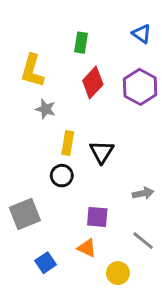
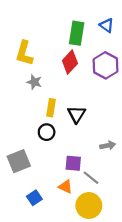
green rectangle: (81, 43) -> (77, 33), moved, size x1.5
gray line: (143, 241) -> (91, 178), moved
yellow circle: (118, 273) -> (89, 206), size x1.5

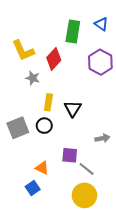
yellow L-shape: (24, 53) -> (23, 50), turned -40
red diamond: (70, 62) -> (54, 59), moved
gray square: (19, 161) -> (18, 128), moved
orange triangle: (65, 187) -> (42, 168), moved

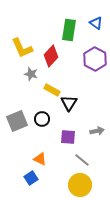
yellow rectangle: (48, 102) -> (52, 90), moved, turned -70
purple square: (70, 155) -> (68, 137), moved

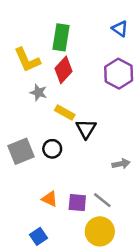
green rectangle: (69, 30) -> (61, 37), moved
purple square: (68, 137) -> (77, 203), moved
blue square: (31, 178) -> (38, 236), moved

